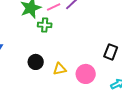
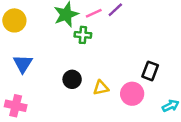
black rectangle: (111, 52) -> (150, 71), moved

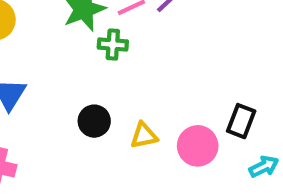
black rectangle: (150, 71) -> (241, 121), moved

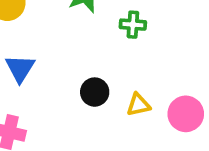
green cross: (113, 45) -> (133, 25), moved

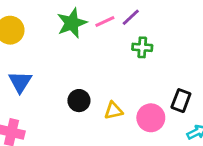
green cross: (133, 25) -> (142, 47), moved

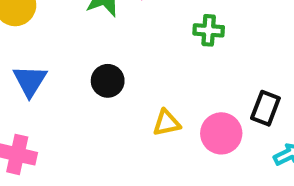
black circle: (79, 101) -> (108, 81), moved

